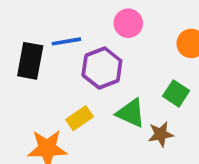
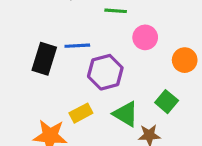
pink circle: (128, 23) -> (145, 37), moved

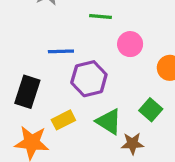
black rectangle: (44, 59) -> (27, 92), moved

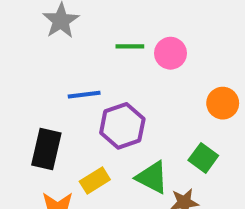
pink circle: (130, 44) -> (171, 53), moved

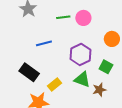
purple hexagon: (122, 126) -> (80, 55), moved
black rectangle: (46, 149) -> (29, 72), turned -60

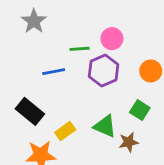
green line: (63, 17) -> (80, 49), moved
purple hexagon: (80, 55) -> (104, 71), moved

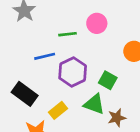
purple hexagon: (104, 71) -> (73, 72), moved
green square: (140, 110) -> (108, 80), moved

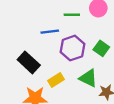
green square: (108, 80) -> (101, 48), moved

